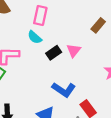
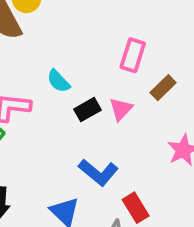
pink rectangle: (40, 16) -> (133, 55), moved
brown rectangle: (98, 25) -> (163, 88), moved

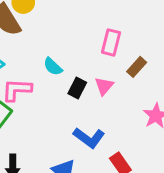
black rectangle: (87, 110) -> (77, 88), turned -30

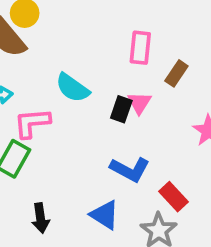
cyan semicircle: (53, 67) -> (72, 88), size x1.4
black rectangle: (77, 88) -> (121, 109), moved

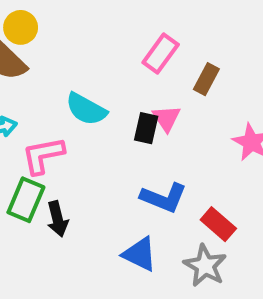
pink rectangle: (140, 48) -> (161, 53), turned 36
black arrow: (41, 218) -> (57, 219), moved

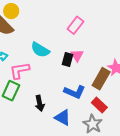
brown rectangle: (206, 79) -> (101, 79), moved, size x1.5
black arrow: (57, 219) -> (40, 103), moved

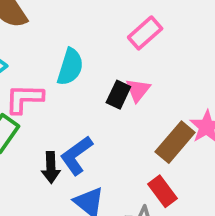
cyan semicircle: (40, 50) -> (70, 67), turned -114
blue L-shape: (75, 92) -> (76, 155), moved, turned 110

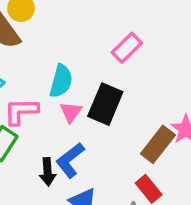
pink triangle: (138, 90) -> (71, 112), moved
black rectangle: (118, 95) -> (105, 104), size x1.6

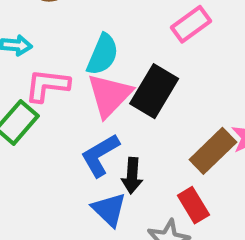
pink triangle: (71, 112) -> (109, 95), size x1.6
black arrow: (48, 172) -> (132, 176), moved

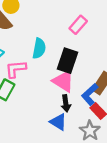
pink triangle: (109, 95) -> (63, 81), moved, turned -30
blue L-shape: (100, 155) -> (90, 94), moved

